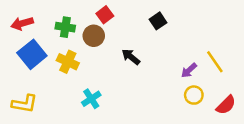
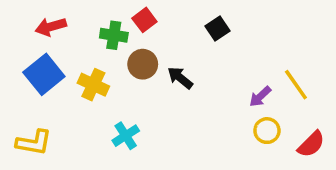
red arrow: (22, 23) -> (51, 27), moved
green cross: (65, 27) -> (114, 35), moved
brown circle: (94, 36) -> (143, 64), moved

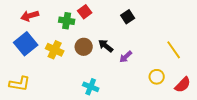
brown circle: (143, 64) -> (84, 47), moved
purple arrow: (260, 97) -> (126, 57), moved
cyan cross: (126, 136) -> (91, 87), moved, turned -35

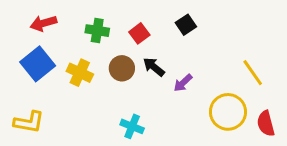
red square: (85, 12) -> (139, 33), moved
yellow circle: (157, 77) -> (228, 112), size x1.6
red semicircle: (183, 85) -> (266, 124), turned 120

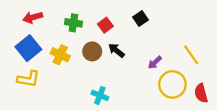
purple arrow: (183, 83) -> (155, 62), moved
yellow L-shape: (29, 122) -> (28, 79), moved

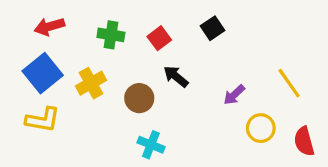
brown circle: (92, 51) -> (139, 98), moved
yellow cross: (60, 55) -> (91, 83), turned 36
yellow circle: (172, 84) -> (261, 128), size x0.7

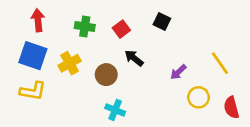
red arrow: (49, 27) -> (38, 20), turned 100
black square: (213, 28) -> (162, 21), turned -30
blue square: (43, 73) -> (33, 56), turned -32

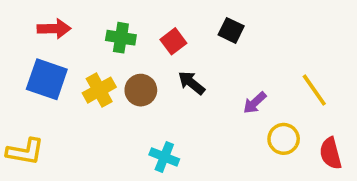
red arrow: (38, 20) -> (54, 29), turned 95
brown circle: (106, 75) -> (141, 90), moved
yellow L-shape: (33, 91) -> (25, 152), moved

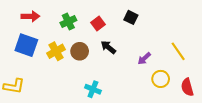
green cross: (121, 38) -> (68, 22), turned -35

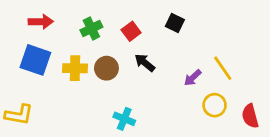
yellow cross: (56, 51) -> (75, 68), turned 30
yellow line: (178, 51) -> (223, 68), moved

